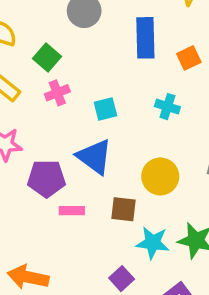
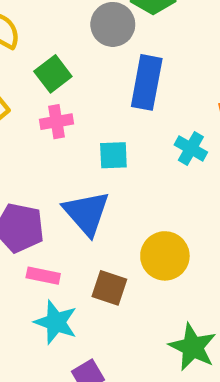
blue rectangle: (145, 38) -> (147, 82), moved
cyan cross: (167, 107) -> (191, 148), moved
cyan star: (153, 243) -> (56, 322), moved

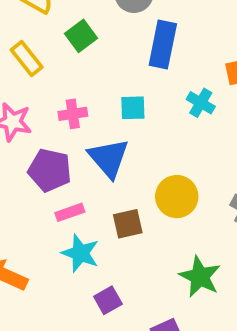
pink cross: (56, 122) -> (73, 114), moved
pink rectangle: (43, 276) -> (70, 212), turned -32
brown square: (109, 288) -> (128, 224), turned -32

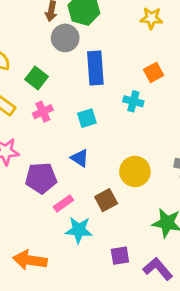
pink cross: (73, 114) -> (43, 112), moved
blue triangle: (109, 158) -> (80, 158), size x0.6
purple square: (108, 300) -> (120, 256), moved, turned 36

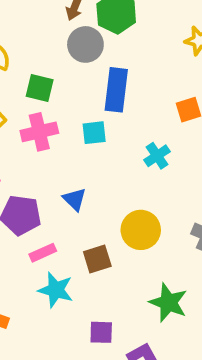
green square: (37, 78) -> (40, 88), turned -35
cyan cross: (133, 101) -> (157, 156), moved, turned 30
pink cross: (43, 112) -> (39, 132), size x1.4
cyan square: (87, 118) -> (94, 133), moved

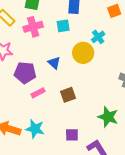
yellow circle: (141, 230) -> (83, 53), moved
cyan star: (56, 290) -> (35, 129), moved

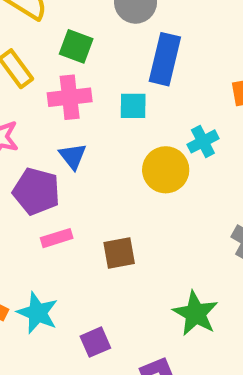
blue triangle: (54, 63) -> (73, 156), moved
purple square: (72, 135) -> (95, 342), moved, turned -32

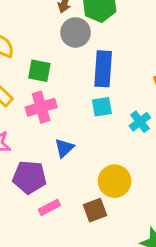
cyan square: (133, 106) -> (102, 107), moved
blue triangle: (73, 156) -> (64, 148), moved, turned 35
yellow circle: (166, 170) -> (115, 181), moved

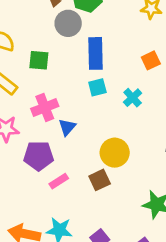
pink cross: (41, 107) -> (45, 107), moved

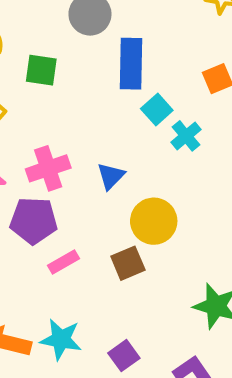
cyan square: (97, 87) -> (157, 109), moved, turned -30
pink cross: (45, 107) -> (48, 168), moved
blue triangle: (67, 127) -> (111, 176), moved

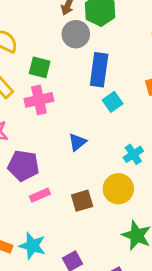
cyan cross: (186, 136) -> (133, 154), moved
pink cross: (48, 168) -> (39, 100), moved
yellow circle: (154, 221) -> (118, 189), moved

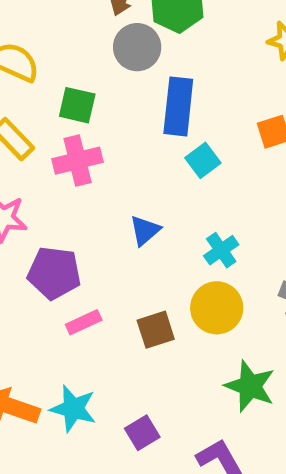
cyan cross: (133, 154) -> (221, 250), moved

